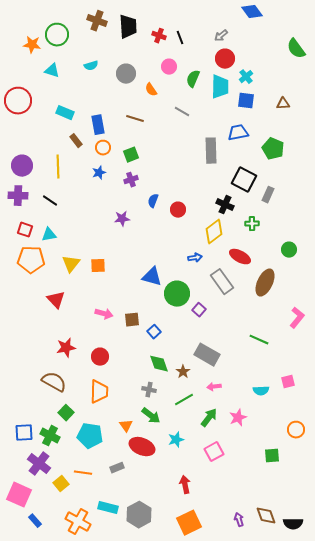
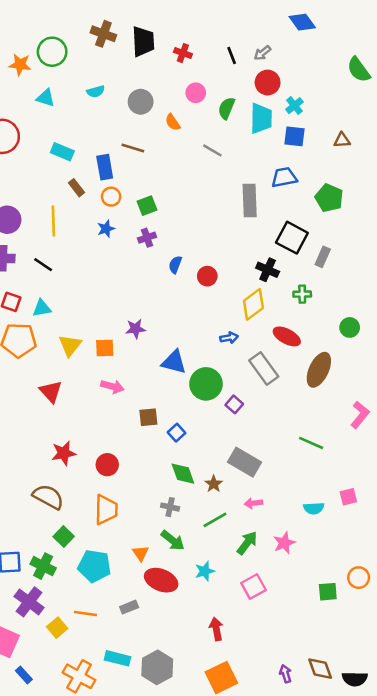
black line: (180, 38) -> (232, 56), moved
brown line: (135, 119) -> (133, 148), moved
purple star: (122, 219) -> (135, 329), moved
pink arrow: (104, 314) -> (112, 386), moved
orange circle: (296, 430) -> (359, 578), moved

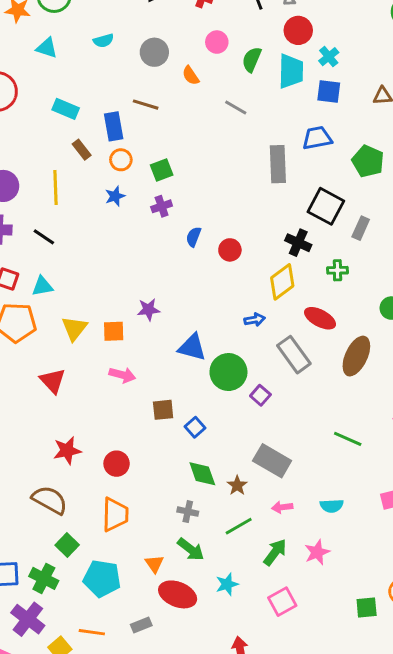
cyan semicircle: (314, 508) -> (332, 506), moved

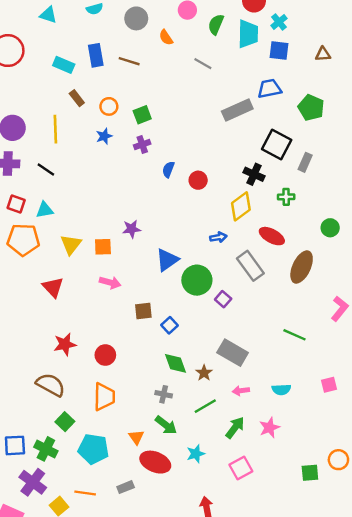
blue rectangle: (114, 126) -> (96, 55), moved
gray rectangle: (278, 164) -> (237, 110), turned 68
blue triangle: (192, 347) -> (167, 260), turned -50

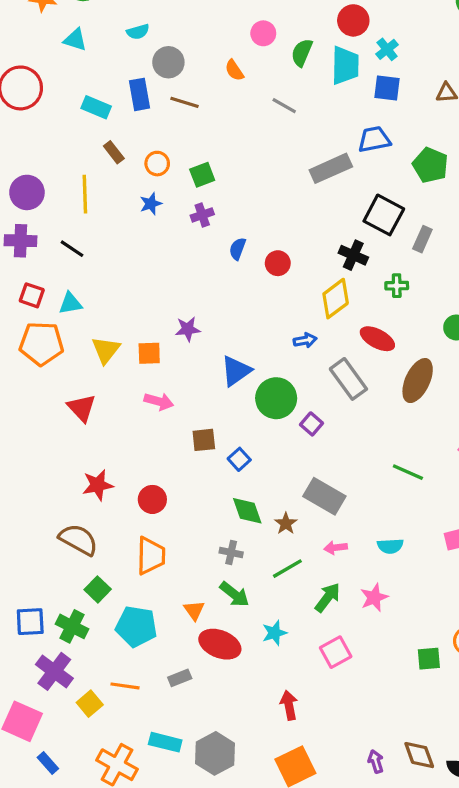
gray circle: (136, 18) -> (168, 62), moved

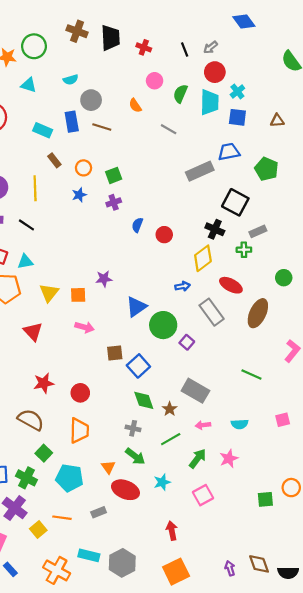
gray rectangle: (422, 239) -> (258, 231), moved, turned 42
blue square: (239, 459) -> (138, 366), size x1.5

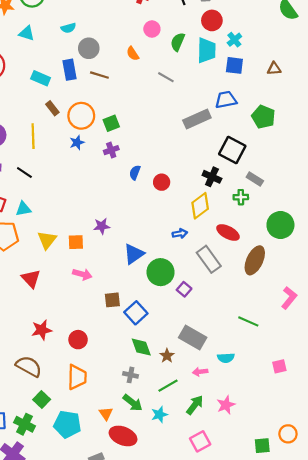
orange circle: (84, 168) -> (81, 116), size x1.6
gray rectangle: (258, 231) -> (255, 179), turned 56
green circle: (284, 278) -> (280, 225), size x1.6
cyan semicircle: (240, 424) -> (226, 358), moved
cyan star: (162, 482) -> (159, 415), moved

